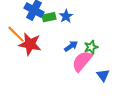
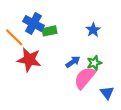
blue star: (66, 16) -> (93, 30), moved
orange line: (16, 34) -> (14, 37), moved

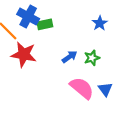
blue star: (93, 30) -> (100, 23), moved
pink semicircle: (85, 78) -> (82, 88), moved, turned 90

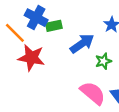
blue arrow: (70, 57) -> (82, 44), moved, size x1.5

